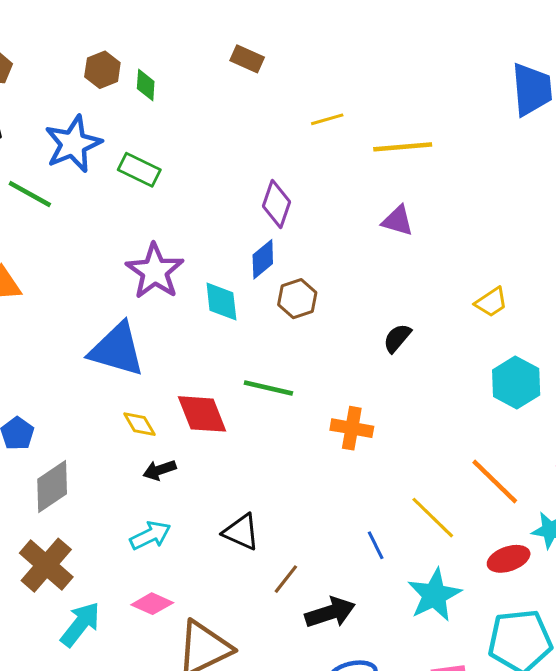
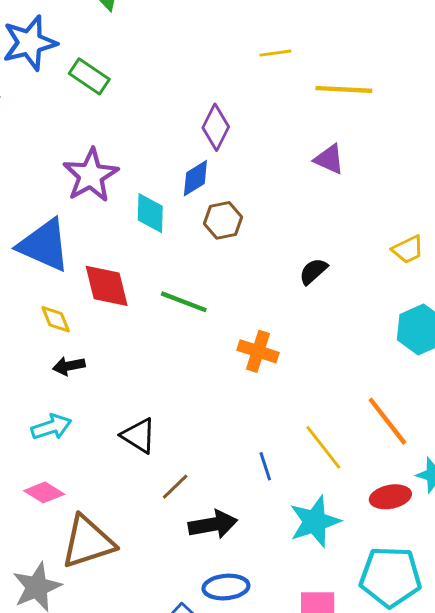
red diamond: (202, 414) -> (107, 286), moved

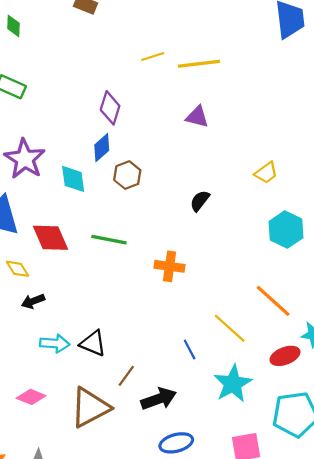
yellow line: (275, 53) -> (153, 57), moved
cyan arrow: (51, 427) -> (55, 343), moved, turned 32
brown triangle: (88, 542) -> (90, 407), moved

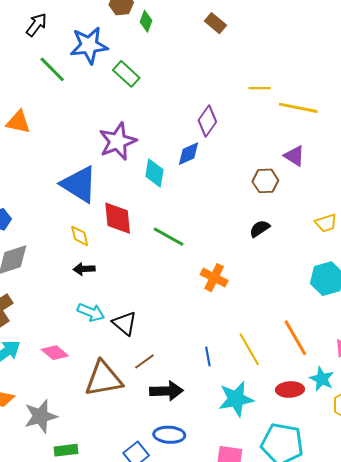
purple triangle: (197, 117) -> (294, 156), moved
brown hexagon: (127, 175) -> (265, 181), moved

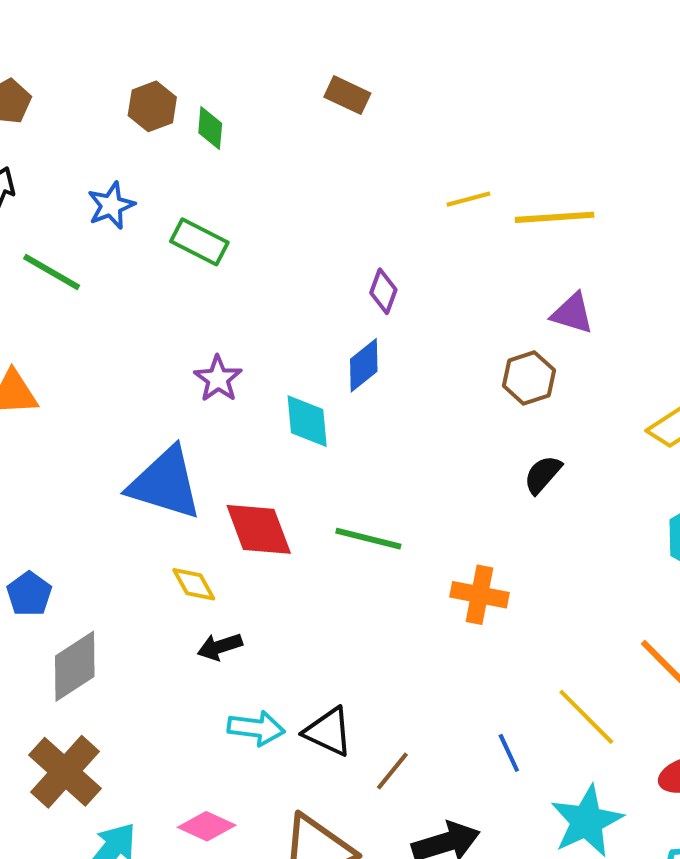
blue star: (89, 45) -> (111, 206), size x0.6
purple diamond: (207, 121) -> (383, 291), size x0.7
purple star: (118, 141) -> (218, 379), size x0.6
brown line: (144, 361) -> (392, 771), moved

